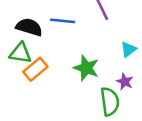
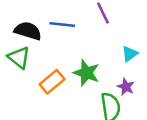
green triangle: (21, 53) -> (19, 58), turned 30
orange rectangle: (35, 69) -> (52, 82), moved

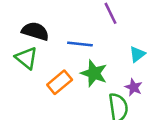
blue line: (62, 24) -> (80, 44), moved

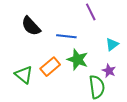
black semicircle: (35, 31) -> (31, 26), turned -150
green triangle: (26, 58) -> (24, 75), moved

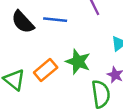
blue line: (66, 36) -> (55, 20), moved

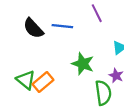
orange rectangle: (46, 70) -> (43, 82), moved

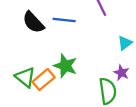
green star: (83, 64) -> (65, 66), moved

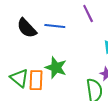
orange rectangle: (44, 80) -> (36, 80), turned -48

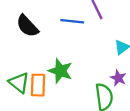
blue line: (55, 26) -> (72, 21), moved

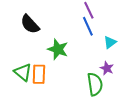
blue line: (72, 21) -> (88, 26), moved, turned 60
green star: (60, 71) -> (58, 49), moved

